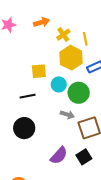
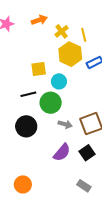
green circle: (79, 93) -> (51, 103), moved
gray arrow: (67, 115) -> (65, 124), moved

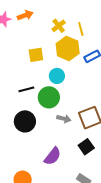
orange arrow: (39, 20) -> (25, 15), moved
yellow square: (39, 69) -> (36, 55), moved
purple semicircle: (62, 152) -> (53, 156), moved

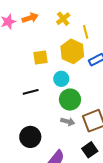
yellow cross: (59, 26) -> (63, 19), moved
green circle: (49, 97) -> (70, 100), moved
black circle: (25, 121) -> (30, 137), moved

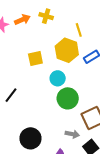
yellow cross: (63, 19) -> (46, 16), moved, turned -32
black line: (31, 92) -> (11, 95), moved, turned -35
gray arrow: (68, 122) -> (72, 134), moved

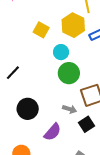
yellow square: (35, 58) -> (41, 30), turned 35
black line: (11, 95) -> (13, 73), moved

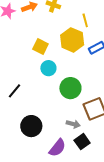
cyan circle: (61, 52) -> (48, 68), moved
black square: (87, 124) -> (82, 142), moved

